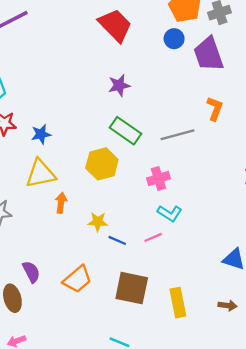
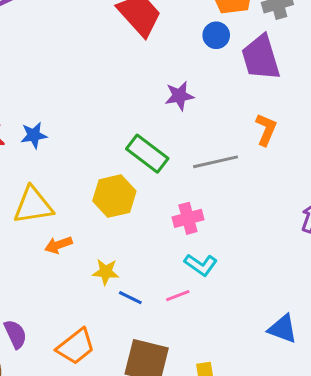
purple star: (119, 85) -> (179, 96), moved
blue star: (41, 134) -> (34, 135), moved
orange arrow: (61, 203) -> (58, 245), turned -120

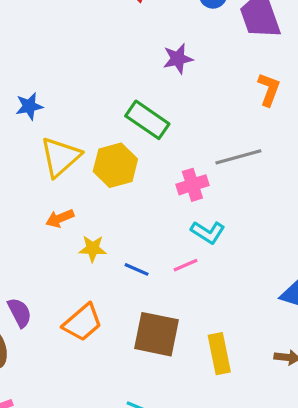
gray line: (215, 162) -> (238, 157), moved
yellow triangle: (33, 205) -> (60, 157), moved, turned -30
yellow star: (106, 272) -> (93, 249), moved

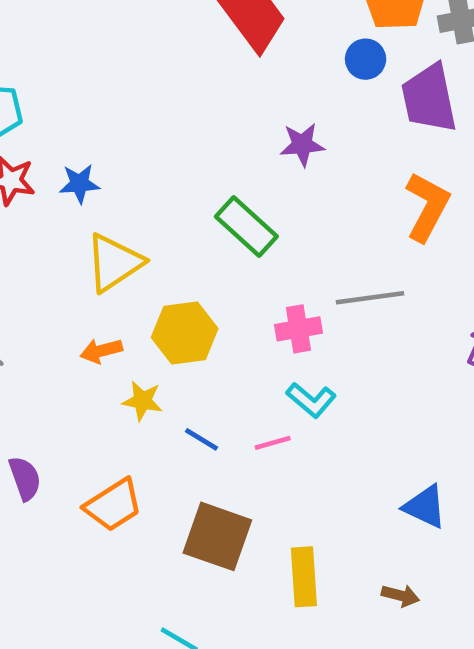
orange L-shape: (269, 89) -> (427, 207), size x1.4
yellow hexagon: (115, 165) -> (185, 333), moved

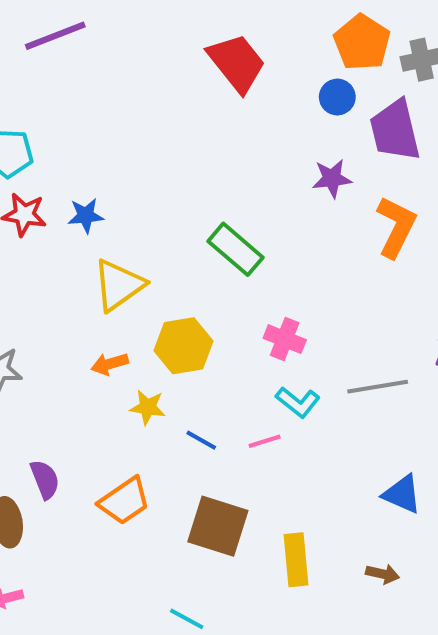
purple star: (302, 145) -> (332, 178), moved
gray line: (370, 298) -> (378, 387), moved
pink cross: (298, 329) -> (285, 339), turned 33

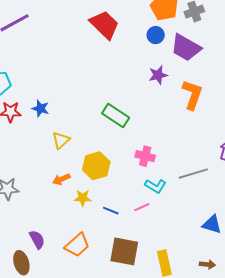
purple trapezoid: (395, 130) -> (186, 48), turned -40
blue star: (86, 216) -> (40, 108), turned 30
yellow triangle: (119, 285) -> (61, 140), size x0.7

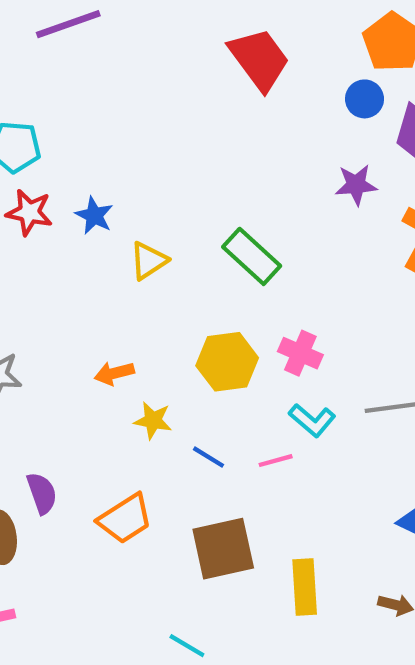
yellow triangle: (61, 140) -> (149, 261), moved
yellow hexagon: (96, 166) -> (227, 362), moved
brown square: (124, 251) -> (223, 549), turned -32

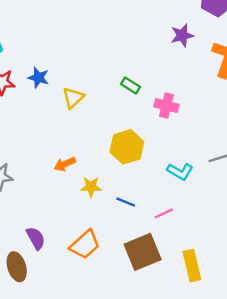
green rectangle: (252, 256) -> (131, 85), size x0.6
pink cross: (300, 353) -> (166, 106), moved
pink line: (276, 461) -> (164, 213), moved

